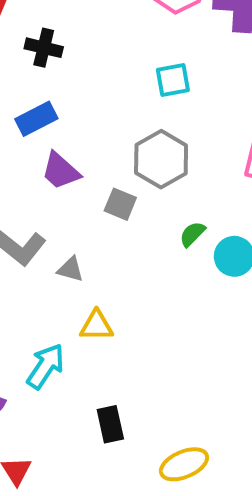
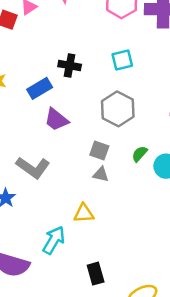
black cross: (44, 48) -> (70, 65), moved
gray square: (120, 204) -> (99, 151), moved
gray triangle: (70, 269) -> (101, 174), moved

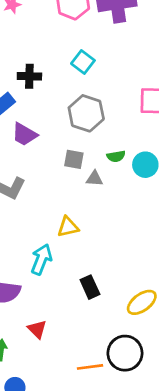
cyan square: (122, 60) -> (83, 62), turned -30
green semicircle: (140, 154) -> (116, 156), turned -132
gray triangle: (101, 174) -> (94, 179), moved

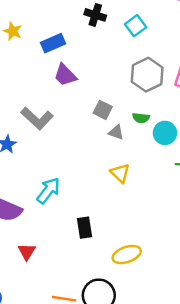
black cross: (29, 76) -> (95, 15), moved
gray hexagon: (86, 113) -> (147, 75), moved
yellow triangle: (68, 227) -> (120, 173), moved, turned 40

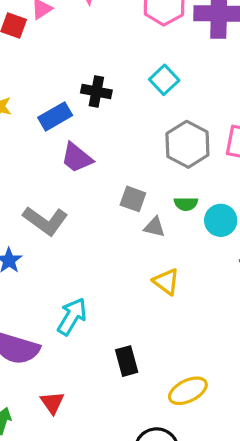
black cross: (95, 15) -> (96, 92), moved

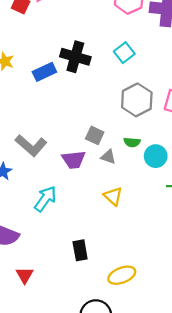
black cross: (96, 92) -> (75, 57), size x1.4
purple trapezoid: (77, 158) -> (74, 160), moved, turned -50
cyan arrow: (72, 317) -> (45, 199), moved

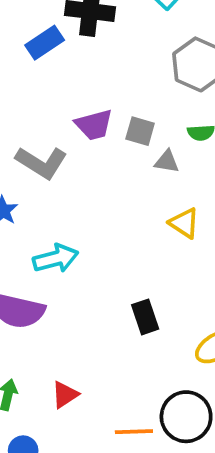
purple trapezoid: (74, 160) -> (94, 125), moved
cyan arrow: (45, 199) -> (56, 258), moved, turned 48
red triangle: (25, 275) -> (65, 395), moved, turned 36

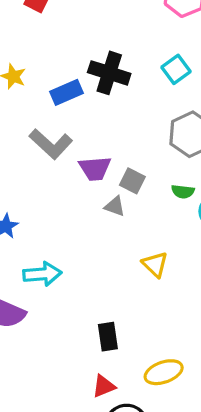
gray triangle: (167, 162) -> (115, 206), moved
gray L-shape: (41, 163) -> (51, 144), moved
red triangle: (65, 395) -> (104, 386), moved

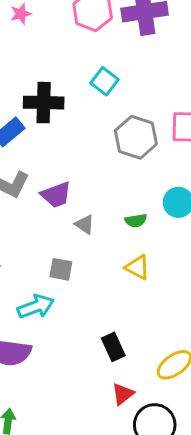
gray square: (132, 181) -> (61, 269), moved
green semicircle: (183, 192) -> (136, 221), moved
gray triangle: (115, 206) -> (85, 224), turned 30

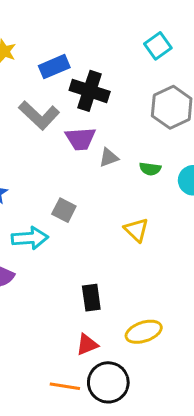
black cross: (44, 103) -> (90, 91), moved
green semicircle: (136, 221) -> (150, 169), moved
gray triangle: (85, 224) -> (109, 158), moved, turned 50

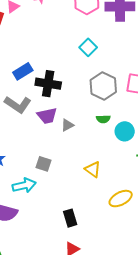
green semicircle: (150, 169) -> (103, 119), moved
yellow ellipse: (144, 332) -> (121, 199), moved

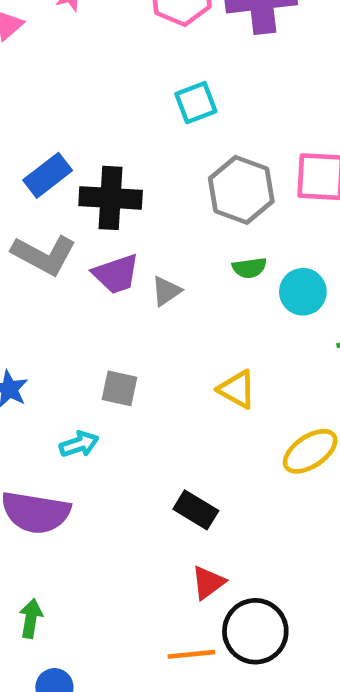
cyan square: (88, 47) -> (196, 103), turned 30
cyan arrow: (24, 185) -> (79, 444), size x0.7
black rectangle: (70, 218) -> (196, 510), turned -36

